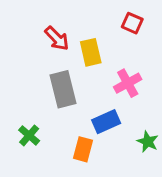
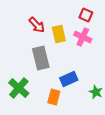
pink cross: (128, 83) -> (83, 37), moved, turned -36
green cross: (29, 135) -> (19, 88), size x1.5

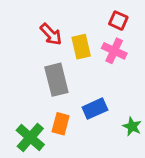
green cross: (19, 88) -> (30, 137), moved
orange rectangle: (54, 97) -> (61, 124), moved

